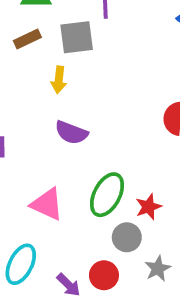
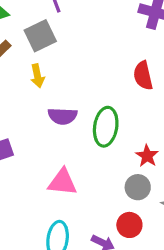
green ellipse: (107, 195) -> (106, 127), moved

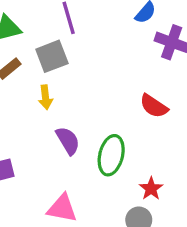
red semicircle: (143, 76) -> (154, 106), turned -48
purple semicircle: (63, 116) -> (68, 141), turned -128

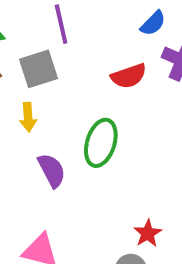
red semicircle: (154, 106) -> (129, 76), moved, turned -56
green ellipse: (111, 155) -> (101, 143), moved

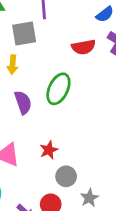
red star: (148, 233) -> (49, 150), moved

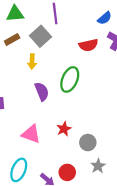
gray square: (24, 33) -> (40, 36), turned -30
gray circle: (66, 176) -> (88, 143), moved

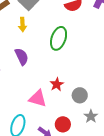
purple semicircle: (42, 92) -> (22, 57), moved
pink triangle: (31, 134) -> (38, 98), moved

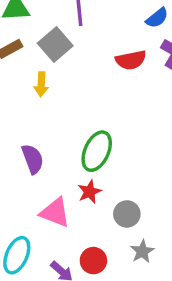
green ellipse: (59, 38) -> (97, 151), moved
purple semicircle: (22, 57) -> (33, 159), moved

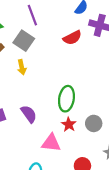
gray circle: (127, 214) -> (94, 123), moved

